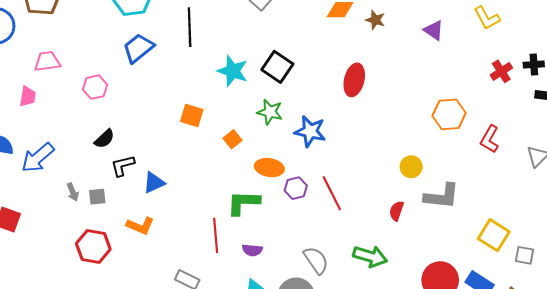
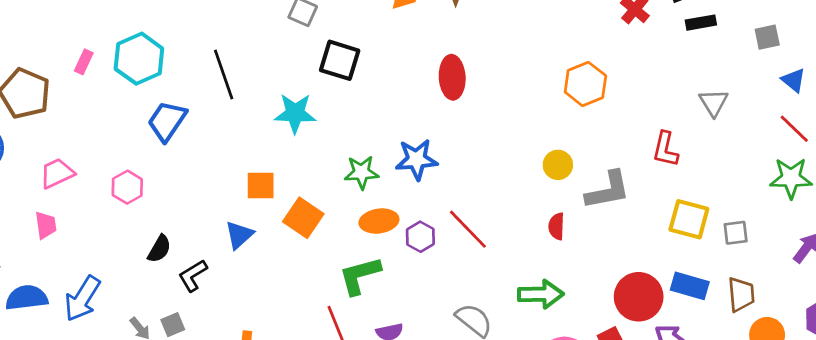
black square: (277, 67) -> (340, 60), moved
green star: (270, 112) -> (361, 172), moved
orange square: (232, 139) -> (303, 218), moved, size x1.6
red L-shape: (490, 139) -> (665, 149), moved
blue triangle: (154, 183) -> (239, 235), moved

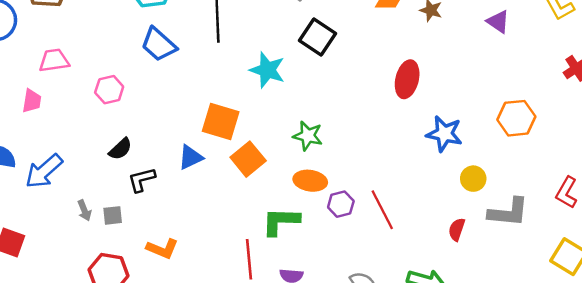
blue trapezoid: (167, 121) -> (159, 44), turned -99
blue star: (416, 159) -> (444, 134), moved
orange square: (261, 186) -> (221, 122), size x1.4

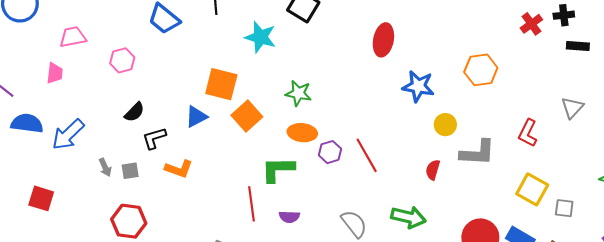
orange L-shape: (162, 249) -> (179, 169), moved

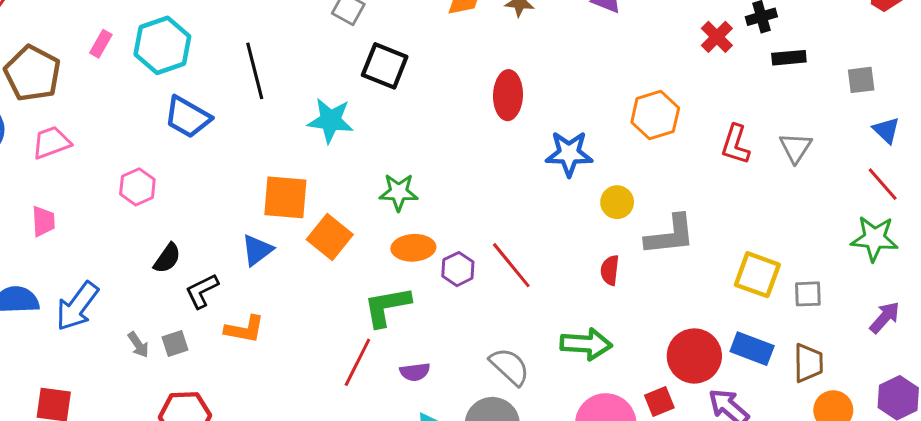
pink trapezoid: (73, 37) -> (51, 142), moved
red L-shape: (528, 133) -> (736, 144), moved
red line: (252, 204) -> (357, 362), turned 44

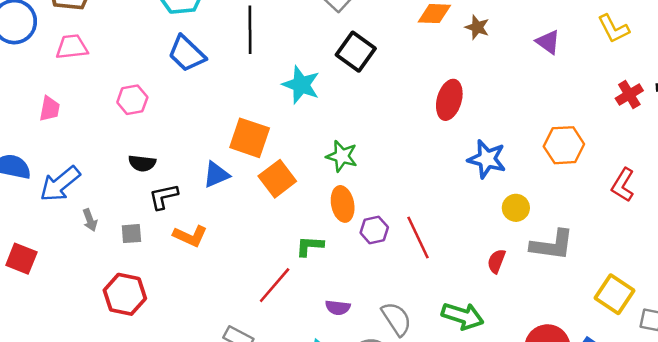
orange ellipse: (413, 248) -> (343, 204), turned 68
black semicircle: (167, 258) -> (142, 163), turned 48
green L-shape: (387, 306) -> (310, 246), size x0.7
gray arrow: (138, 345) -> (90, 220), moved
purple semicircle: (415, 372) -> (338, 308), moved

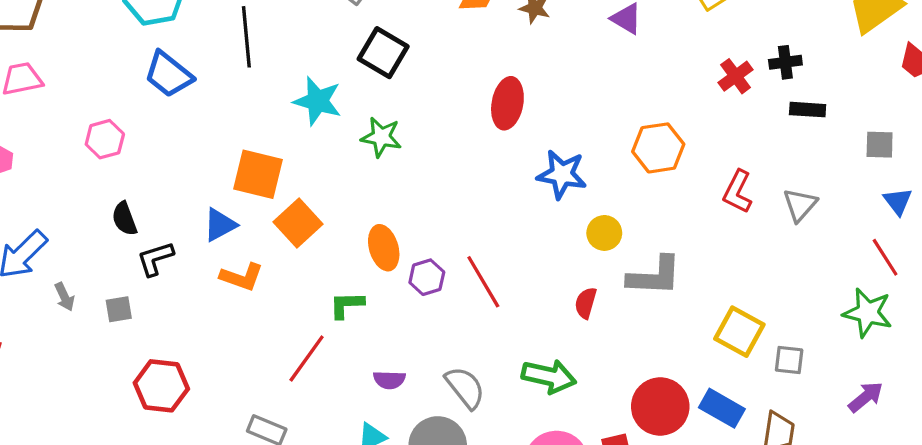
green star: (342, 156) -> (381, 137), moved
black semicircle: (142, 163) -> (124, 219), turned 68
orange L-shape: (190, 236) -> (242, 277), moved
red hexagon: (125, 294) -> (161, 386), moved

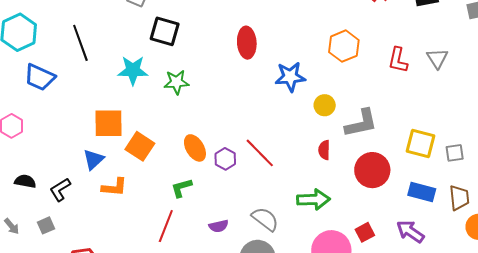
black semicircle: (124, 219) -> (25, 181), moved, turned 135
red circle: (660, 406) -> (372, 170), moved

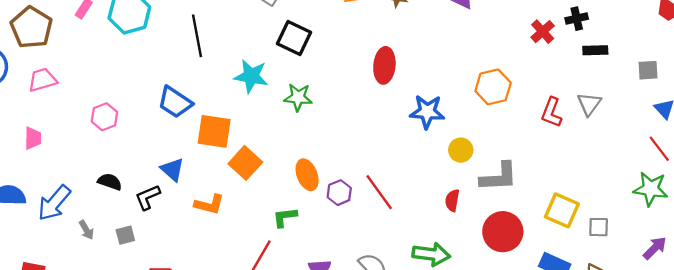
gray triangle: (437, 58) -> (589, 104), moved
blue trapezoid: (40, 77) -> (175, 102), moved
blue triangle: (93, 159) -> (172, 170), moved, turned -45

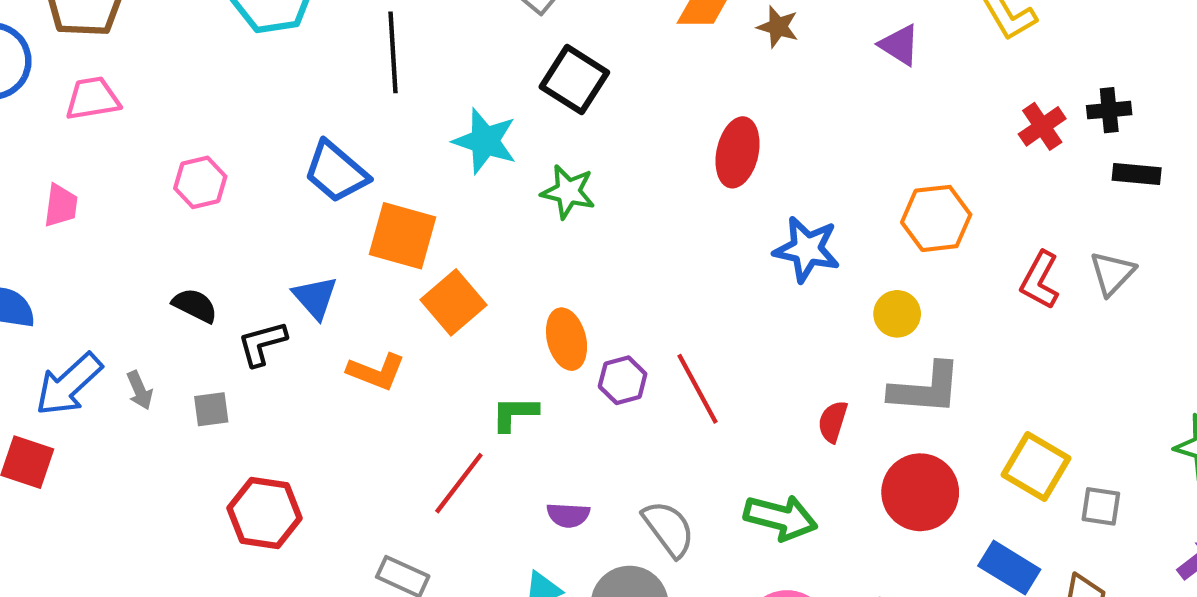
yellow circle: (461, 150) -> (897, 314), moved
blue arrow: (54, 203) -> (69, 384), moved

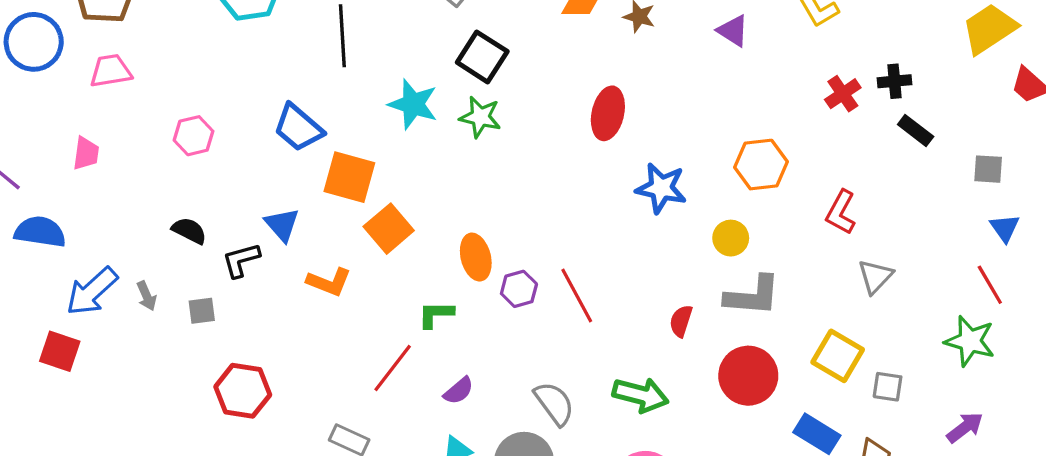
black rectangle: (1137, 174) -> (916, 131), turned 32
green star: (568, 192) -> (480, 117), moved
gray triangle: (1112, 273) -> (875, 277), moved
purple semicircle: (568, 515) -> (459, 391), moved, turned -44

